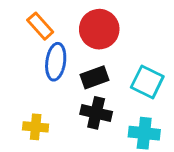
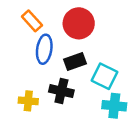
cyan square: (147, 82) -> (104, 76), moved
black cross: (96, 113) -> (61, 91), moved

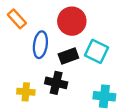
orange rectangle: (32, 21) -> (17, 19), moved
cyan square: (104, 76) -> (97, 51), moved

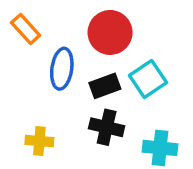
cyan square: (97, 51) -> (148, 79), turned 30
black cross: (56, 83) -> (107, 127), moved

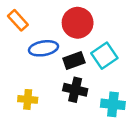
blue ellipse: (62, 69) -> (43, 48), turned 72

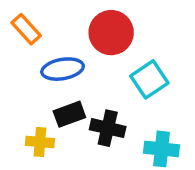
black rectangle: (74, 60) -> (69, 114), moved

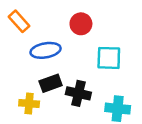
red circle: (111, 33) -> (81, 24), size x0.7
cyan square: (149, 79) -> (109, 58), turned 36

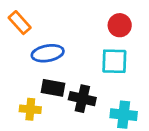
red circle: (81, 24) -> (120, 25), moved
black rectangle: (51, 83) -> (53, 88), turned 30

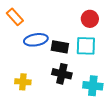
black rectangle: (53, 88) -> (60, 47), moved

